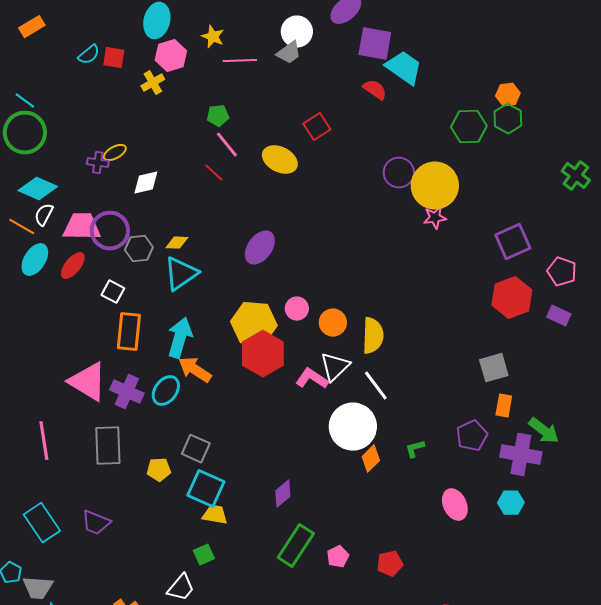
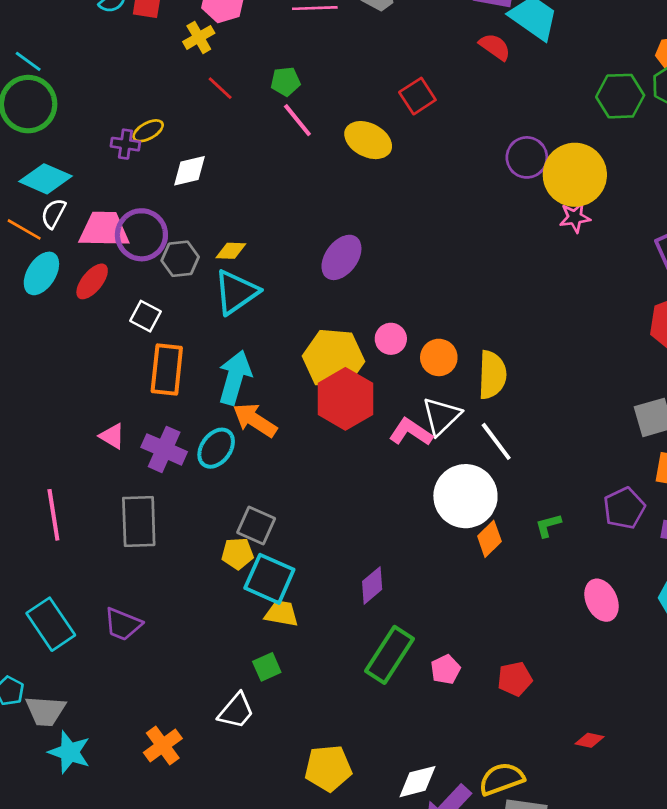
red line: (214, 173) -> (220, 88), moved
pink triangle: (88, 382) -> (112, 436), size x0.5
yellow pentagon: (159, 470) -> (237, 553), moved

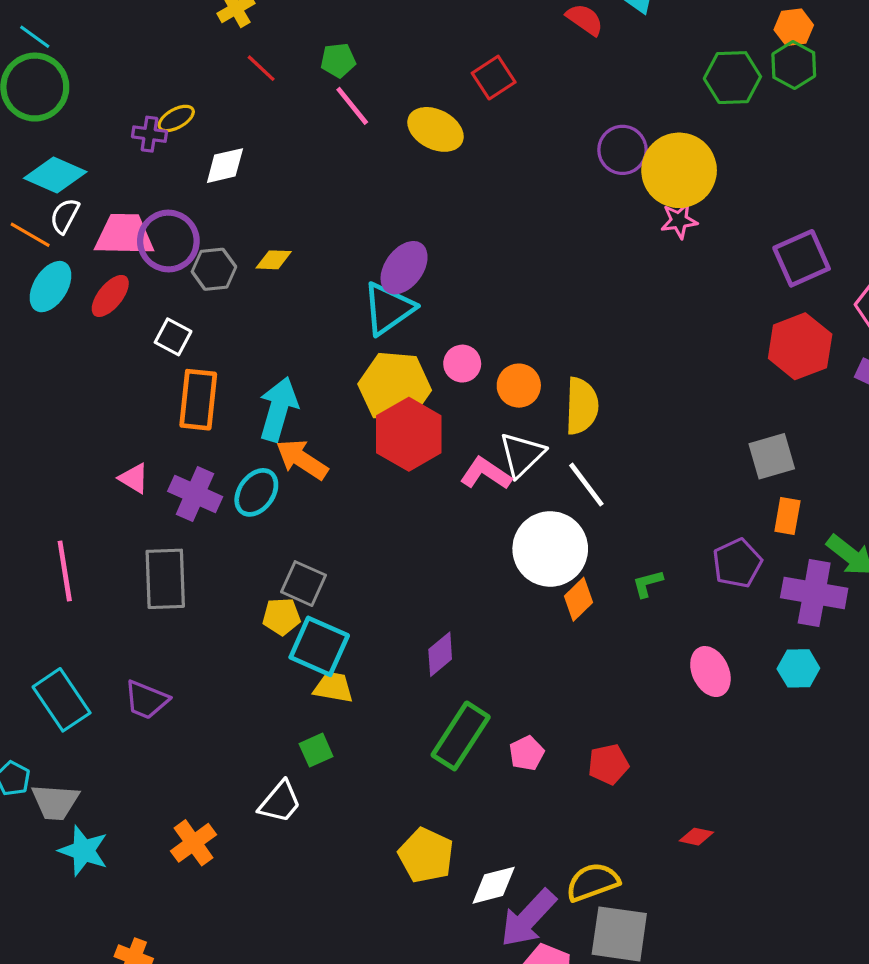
cyan triangle: (236, 292) -> (388, 309), moved
yellow pentagon: (328, 768) -> (426, 855), moved, turned 30

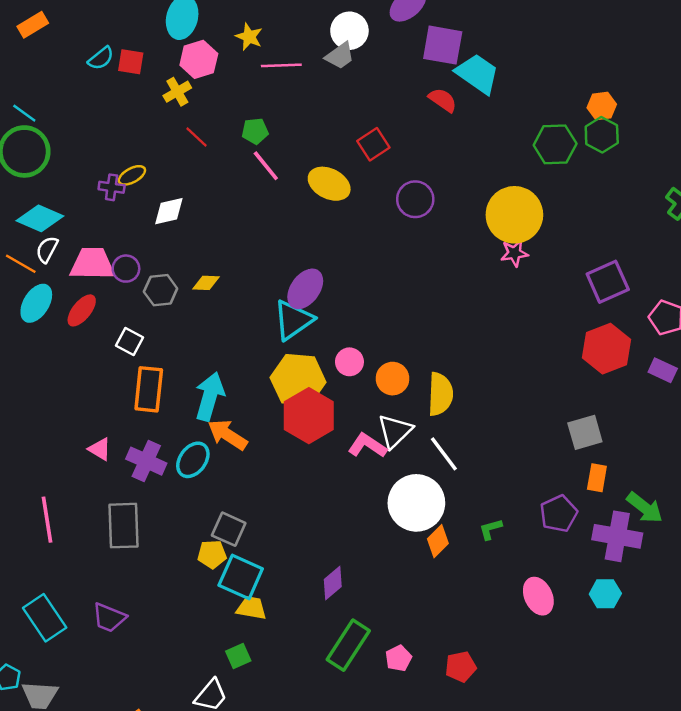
purple circle: (622, 150) -> (415, 199), moved
purple circle: (168, 241) -> (126, 269), size x0.6

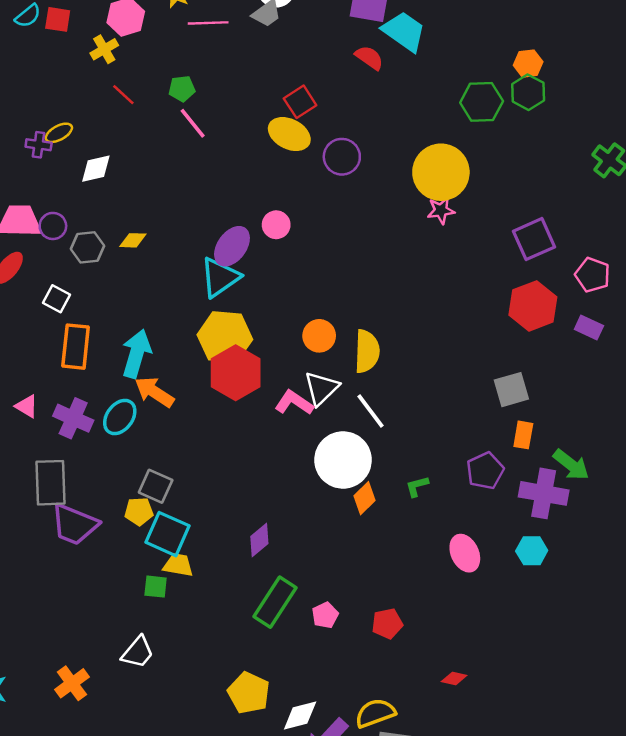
yellow ellipse: (329, 184) -> (289, 134), moved
pink circle: (349, 362) -> (276, 225), moved
purple trapezoid: (109, 618) -> (74, 524), moved, size x1.4
green square: (238, 656) -> (156, 587), moved, turned 30

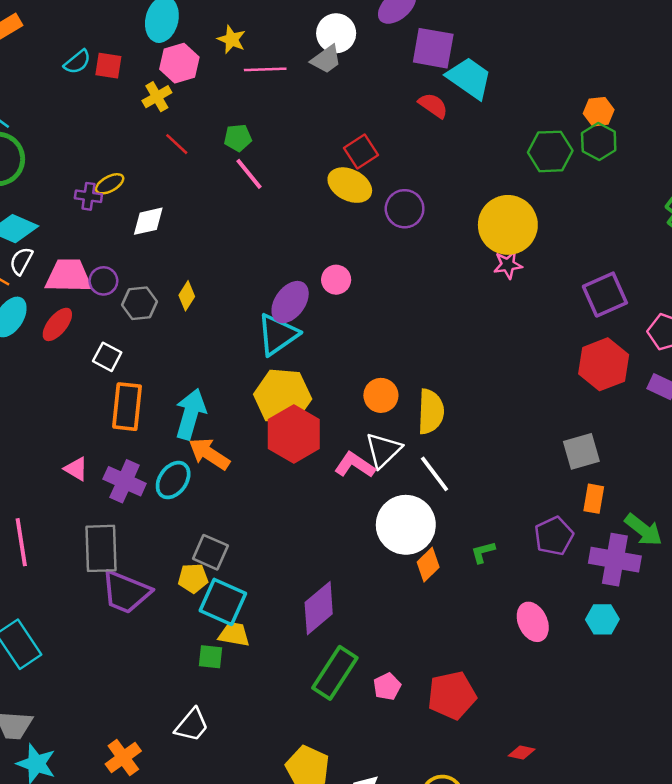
yellow diamond: (133, 240) -> (187, 296), turned -60
purple diamond: (259, 540) -> (319, 608), size x1.5
red pentagon: (387, 624) -> (452, 695), size x1.5

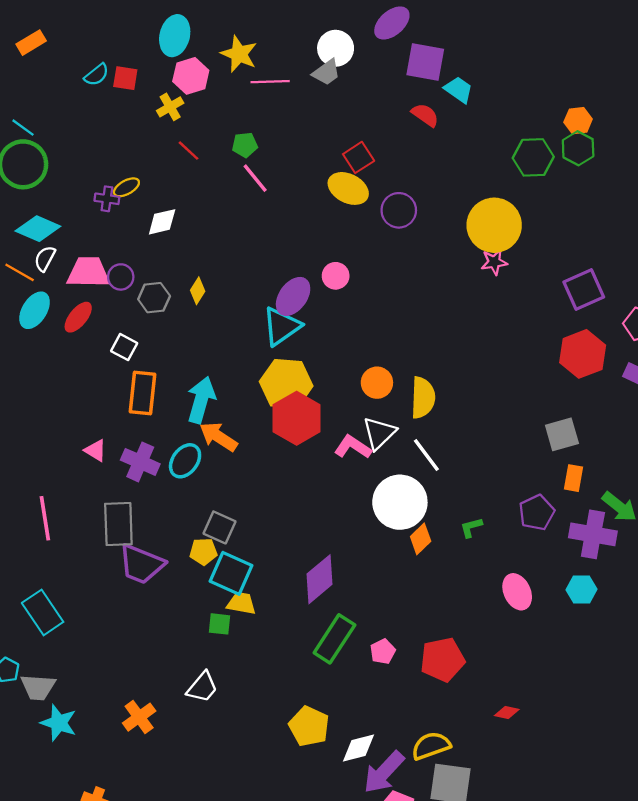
yellow star: (232, 39) -> (239, 54), size x1.4
cyan trapezoid: (469, 78) -> (459, 90), size x0.7

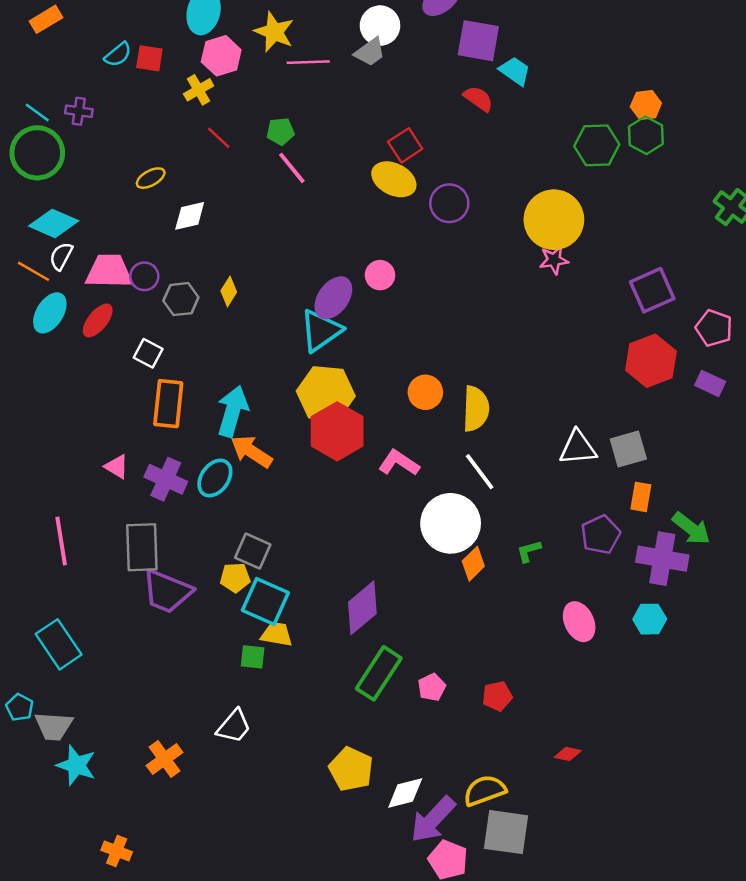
purple cross: (107, 199) -> (79, 111), moved
white triangle: (379, 433) -> (578, 448), moved, turned 39
red pentagon: (442, 660) -> (497, 696), size x0.6

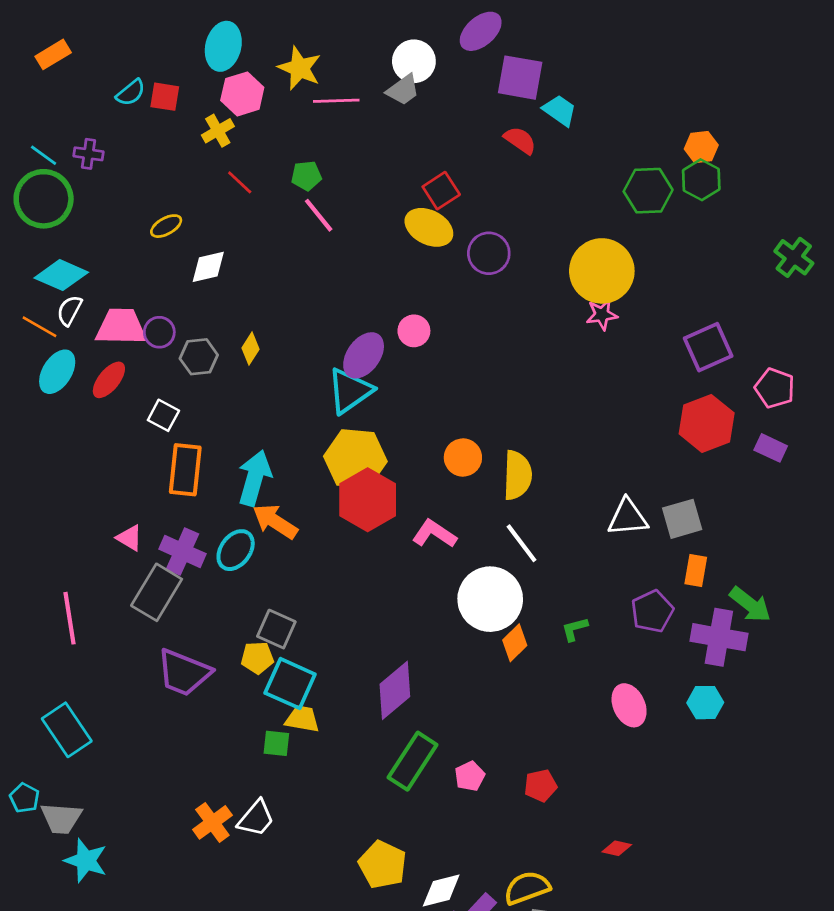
gray rectangle: (142, 547) -> (157, 592), moved, turned 33
orange cross: (165, 759) -> (212, 822), moved

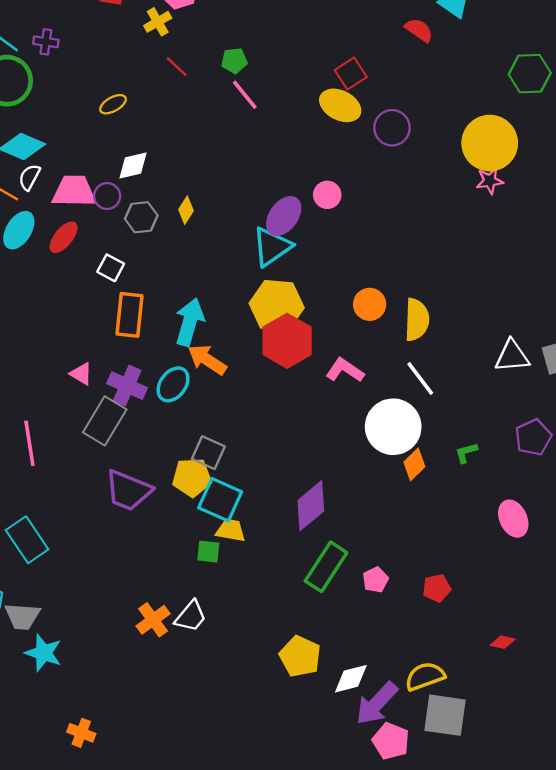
white diamond: (208, 267) -> (133, 165), moved
yellow pentagon: (257, 658) -> (192, 477), size x1.4

